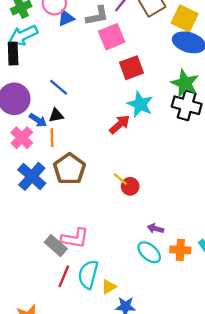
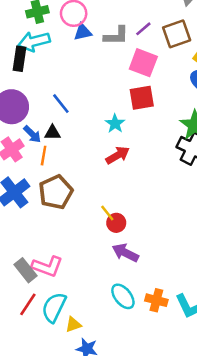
pink square: (112, 37) -> (143, 63), moved, turned 32
cyan star: (140, 104) -> (115, 124), moved, size x0.7
purple arrow: (155, 229) -> (125, 253), moved, size x1.5

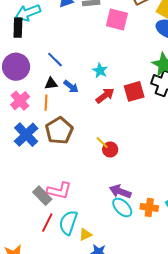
red square: (142, 98) -> (134, 91), moved
blue arrow: (32, 134) -> (71, 87), moved
purple arrow: (125, 253) -> (120, 191), moved

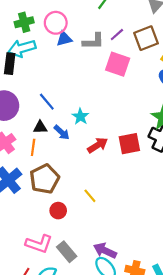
cyan star: (100, 71) -> (80, 117), moved
red circle: (110, 150) -> (58, 211), moved
gray rectangle: (42, 196) -> (67, 252), moved

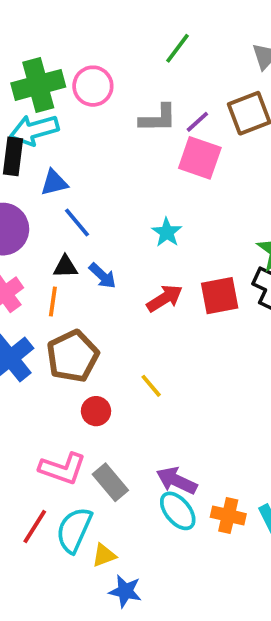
green cross: (24, 22) -> (38, 85), size x1.5
purple line: (117, 35) -> (197, 122), moved
blue triangle: (64, 39) -> (54, 183), moved
cyan star: (80, 117) -> (167, 232), moved

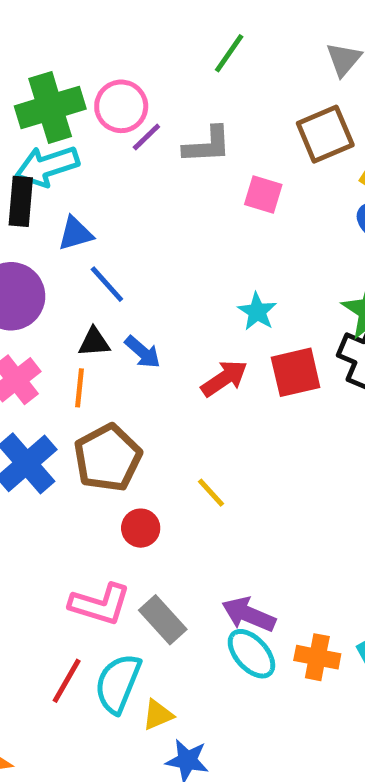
purple line: (197, 122) -> (146, 137), moved
pink square: (200, 158) -> (263, 194), size x0.7
cyan star: (167, 232) -> (257, 312), moved

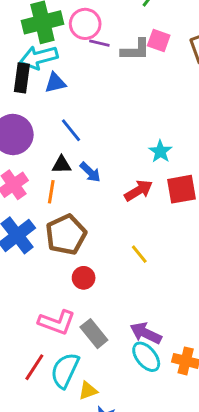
purple line: (146, 137) -> (99, 43), turned 54
pink square: (263, 194) -> (159, 41), moved
blue triangle: (75, 234) -> (55, 83), moved
yellow line: (211, 493) -> (139, 254), moved

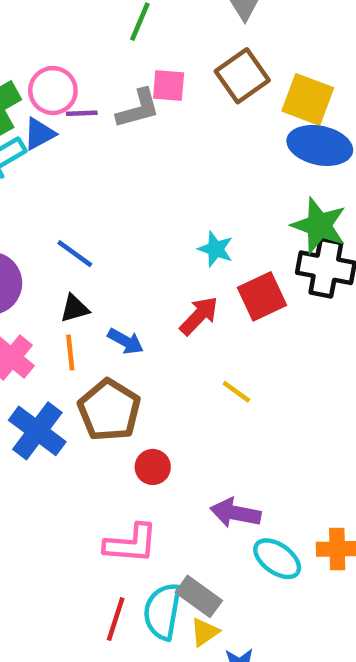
blue triangle: (55, 83) -> (39, 134), moved
blue arrow: (90, 172) -> (125, 341), moved
yellow line: (139, 254) -> (236, 392), moved
purple arrow: (146, 333) -> (235, 513), moved
gray rectangle: (94, 334) -> (199, 596), moved

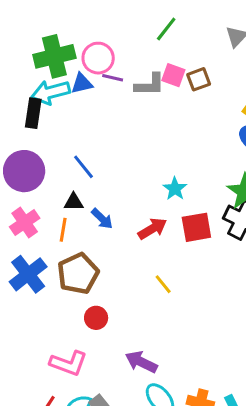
brown square: (242, 76) -> (199, 79), moved, size x0.7
blue arrow: (125, 341) -> (102, 219), moved

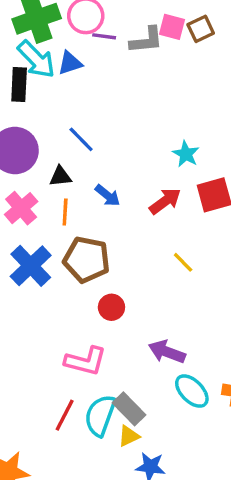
blue triangle: (82, 83) -> (70, 63), moved
cyan arrow: (51, 92) -> (36, 59), turned -114
black triangle: (74, 202) -> (60, 176), moved
brown pentagon: (78, 274) -> (87, 260), turned -30

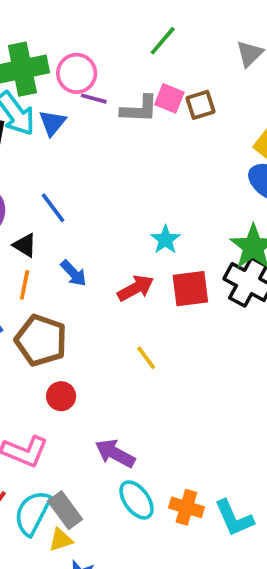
blue triangle: (70, 63) -> (52, 123), turned -40
black triangle: (60, 176) -> (25, 245), turned 30

